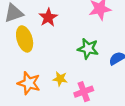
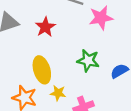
yellow ellipse: (25, 39) -> (42, 70), moved

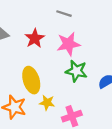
pink star: (101, 18) -> (68, 44), moved

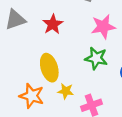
pink star: (68, 44) -> (103, 27), moved

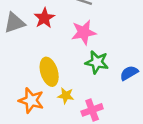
red star: (53, 24) -> (44, 18), moved
pink star: (103, 27) -> (84, 32), moved

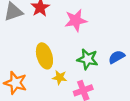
green star: (97, 62) -> (88, 59), moved
orange star: (31, 100) -> (15, 83), moved

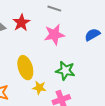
blue semicircle: (117, 57) -> (92, 35), moved

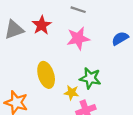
yellow star: (39, 88) -> (71, 93), moved

